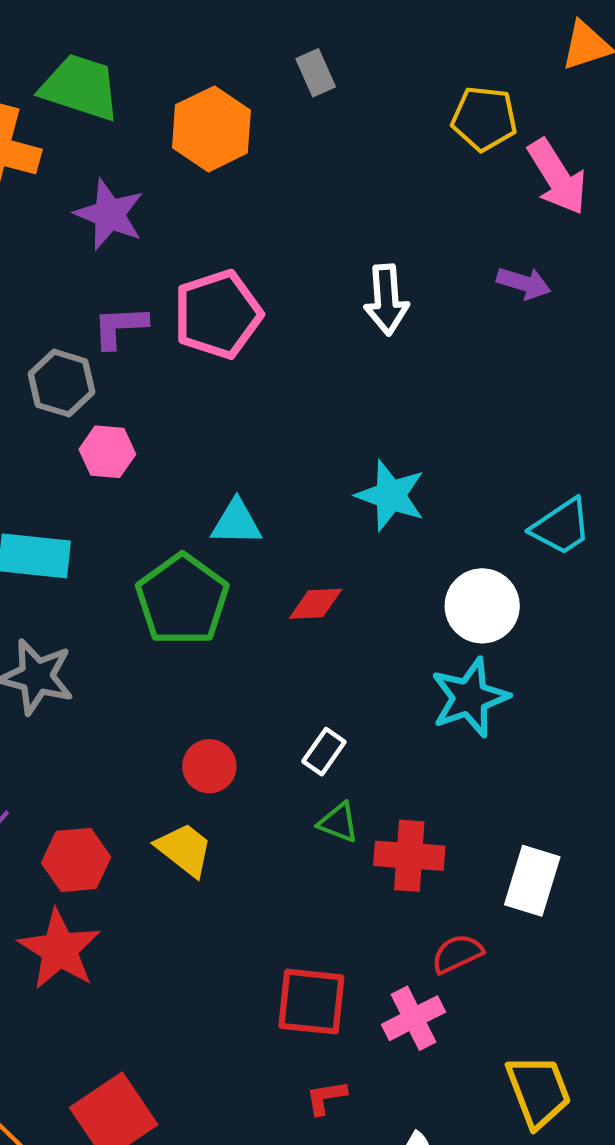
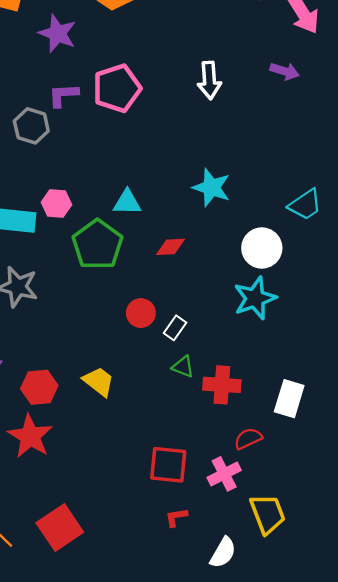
pink hexagon: (107, 452) -> (56, 204), moved
red circle: (209, 766) -> (141, 313), moved
yellow trapezoid: (538, 1091) -> (267, 514), moved

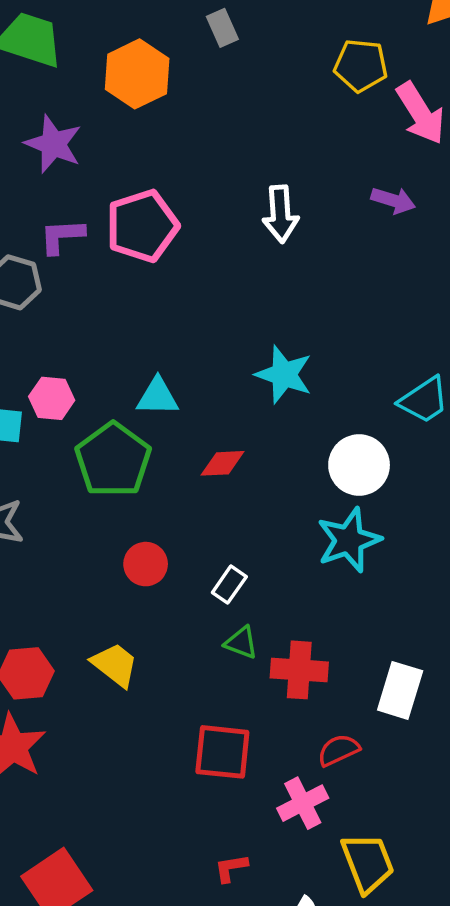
red circle: (141, 313) -> (146, 564), moved
red square: (168, 465) -> (222, 752), moved

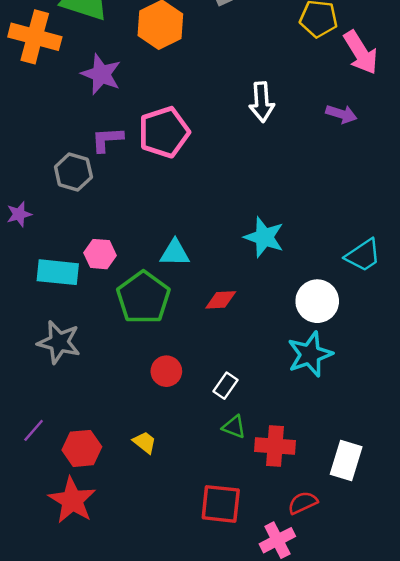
white arrow: (280, 214) -> (262, 102), moved
yellow trapezoid: (115, 665) -> (145, 442), size x0.7

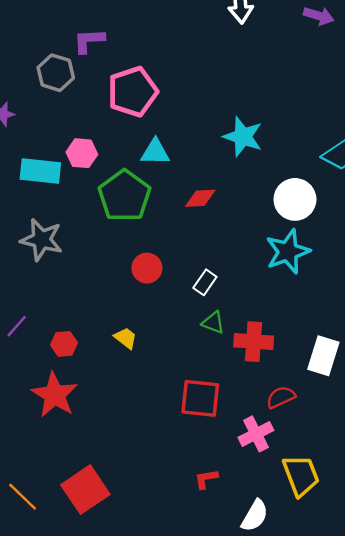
pink pentagon: (164, 132) -> (133, 92), moved
red hexagon: (82, 448) -> (64, 344), size x0.7

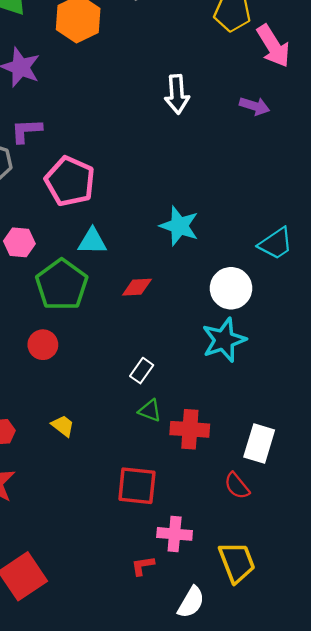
pink pentagon: (133, 92) -> (70, 181), turned -30
red circle: (147, 268) -> (43, 345), moved
red semicircle: (281, 397) -> (237, 486), moved, turned -104
pink cross: (256, 434) -> (175, 534), moved, turned 32

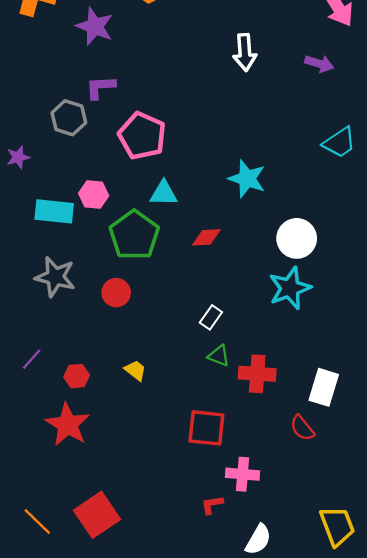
cyan trapezoid: (276, 244) -> (339, 143), moved
yellow trapezoid: (237, 562) -> (337, 526), moved

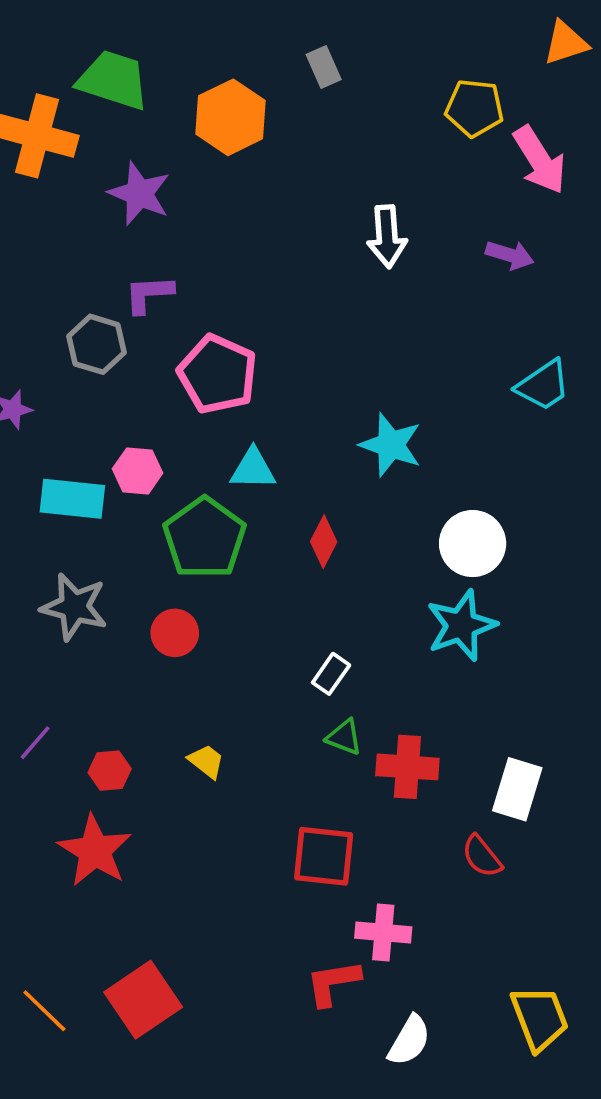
red diamond: (206, 237) -> (324, 542), turned -60
red L-shape: (212, 505) -> (333, 983), size x1.5

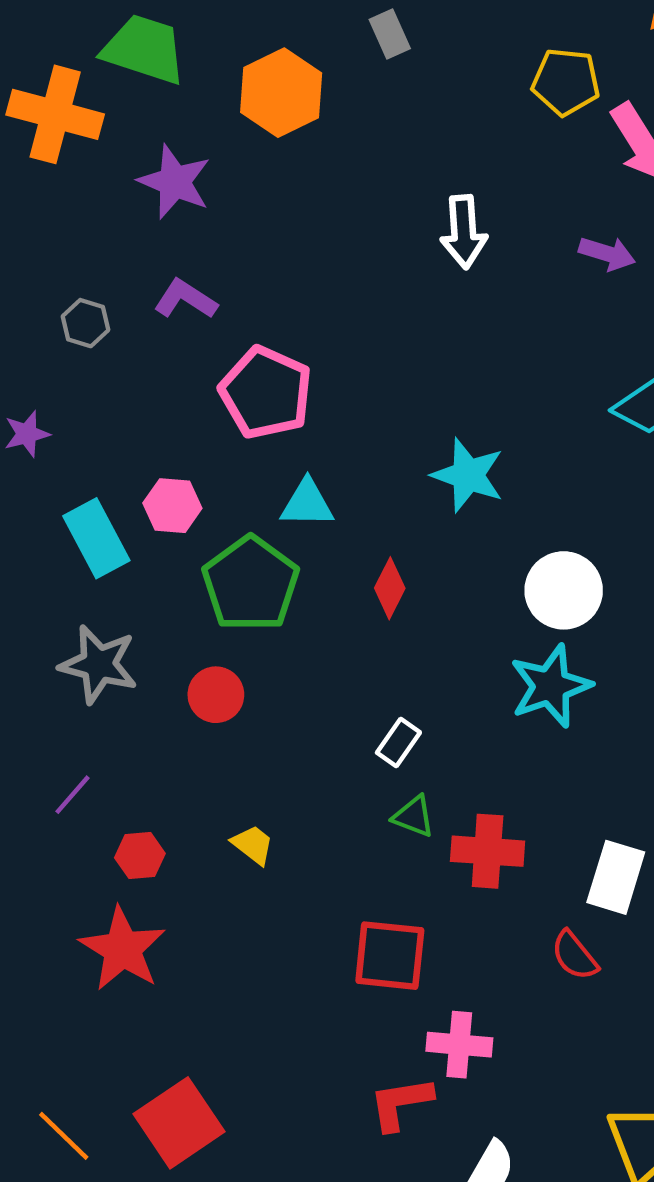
purple L-shape: (149, 294) -> (185, 299), turned 36
gray hexagon: (97, 344) -> (86, 323), moved, size x0.7
cyan rectangle: (72, 499) -> (96, 538), turned 56
purple line: (35, 743) -> (72, 795), moved

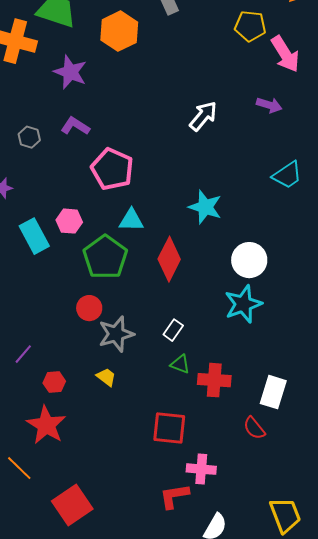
white arrow: (464, 232) -> (203, 116), moved, turned -136
red diamond: (390, 588) -> (169, 259), size x1.6
gray star: (99, 664) -> (116, 334), moved, turned -30
orange line: (64, 1136) -> (19, 468), moved

